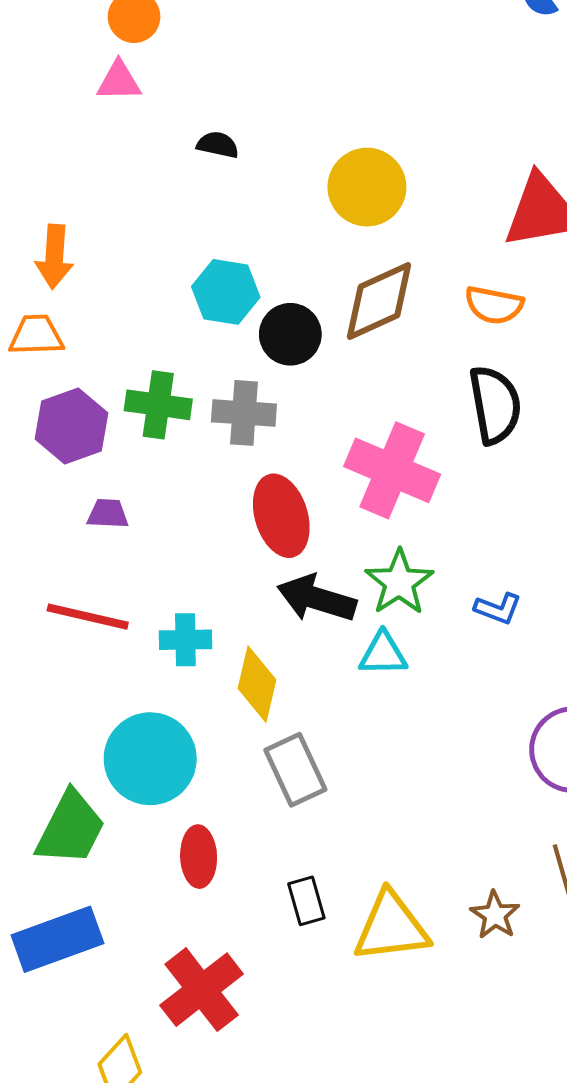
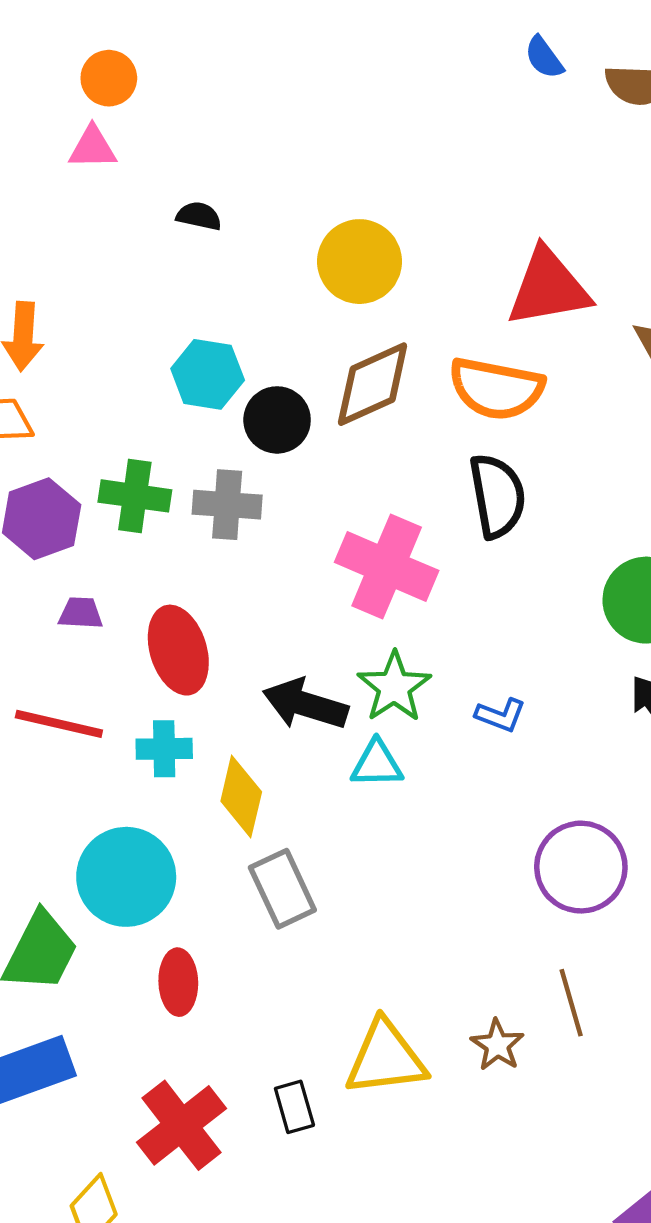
orange semicircle: (494, 305) -> (496, 389), size x1.5
red ellipse: (281, 516) -> (178, 650), moved
black rectangle: (306, 901) -> (294, 1107), moved

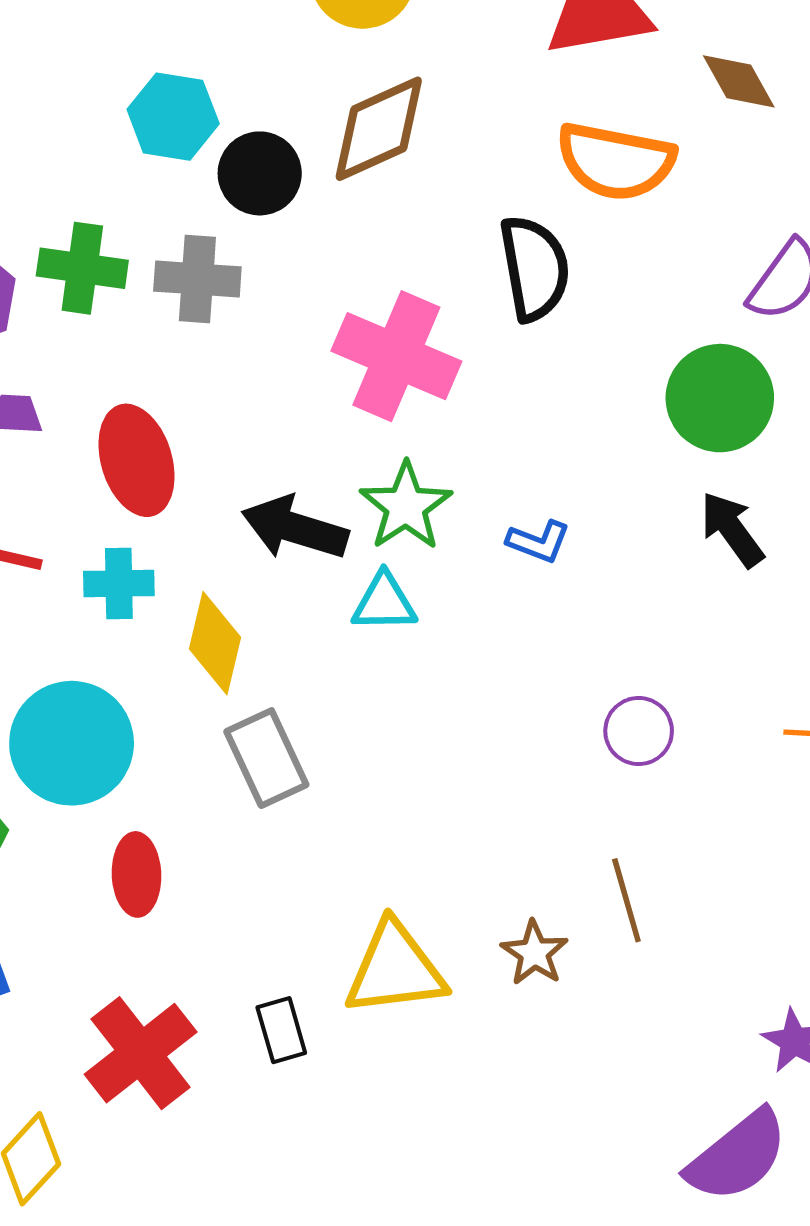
orange semicircle: (496, 389) -> (616, 161), moved
purple circle: (581, 867) -> (639, 731), size x0.6

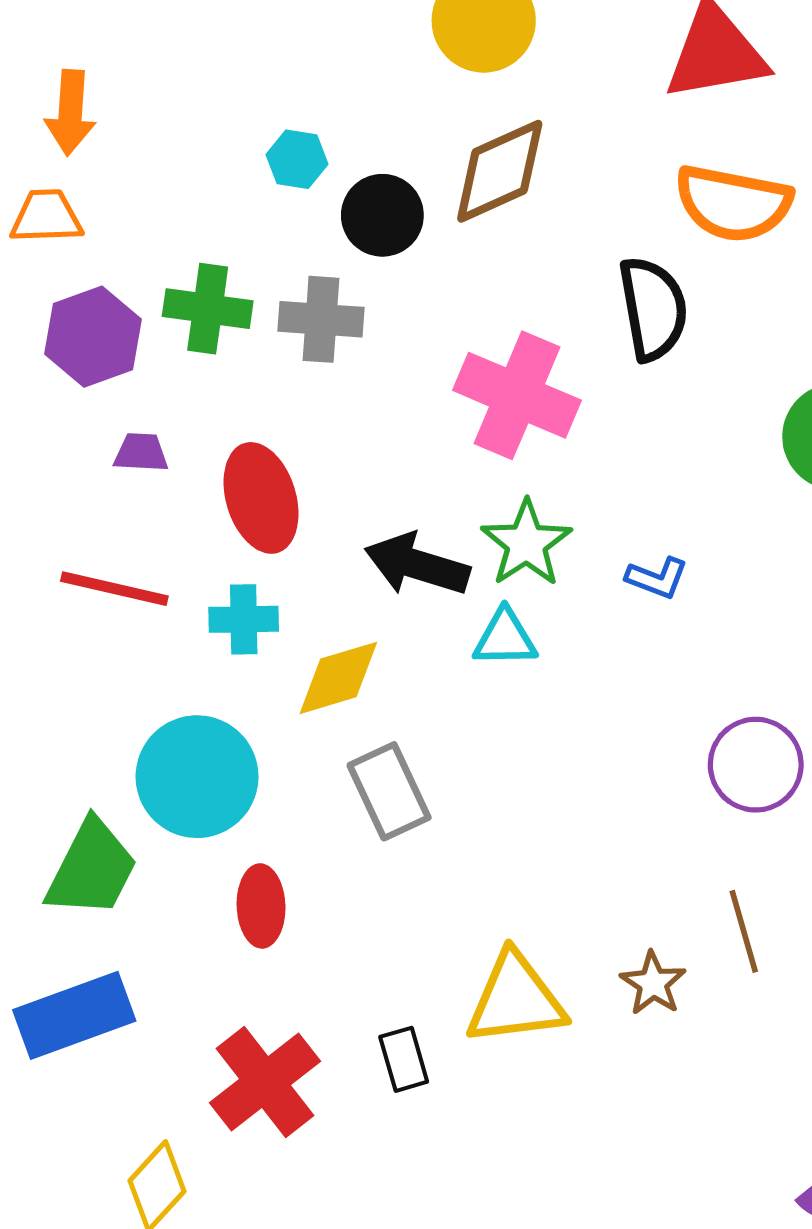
cyan hexagon: (173, 117) -> (297, 159), size x0.7
yellow diamond: (215, 643) -> (338, 678), turned 60
purple circle: (639, 731) -> (756, 765), size x1.4

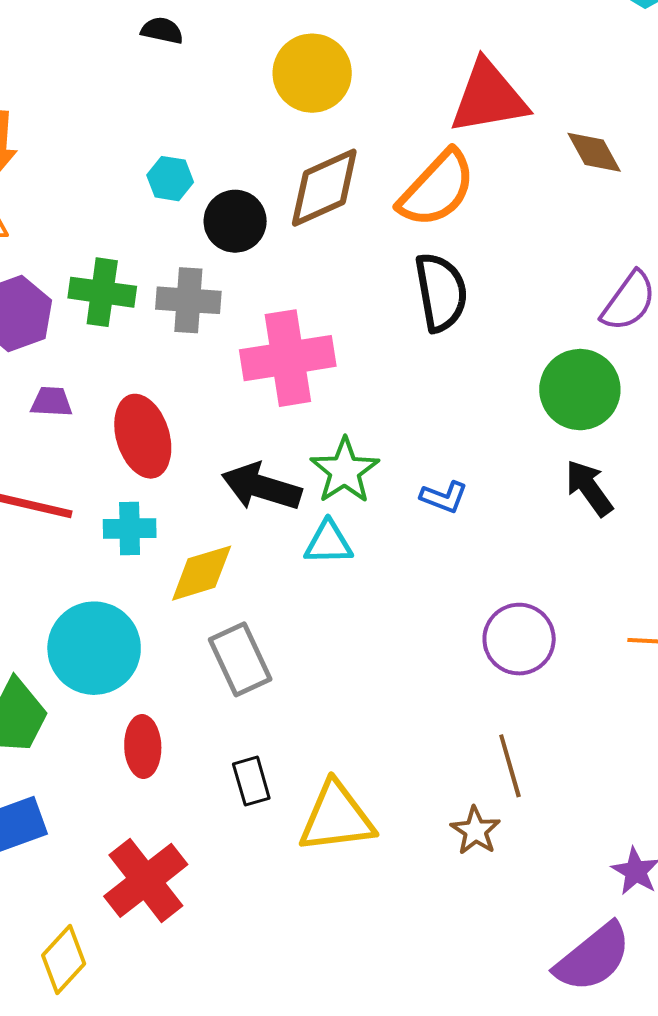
orange semicircle: (733, 203) -> (437, 189), moved, turned -58
pink cross: (517, 395) -> (288, 358), moved, turned -32
brown star: (653, 983) -> (475, 831), moved
black rectangle: (404, 1059) -> (251, 781), moved

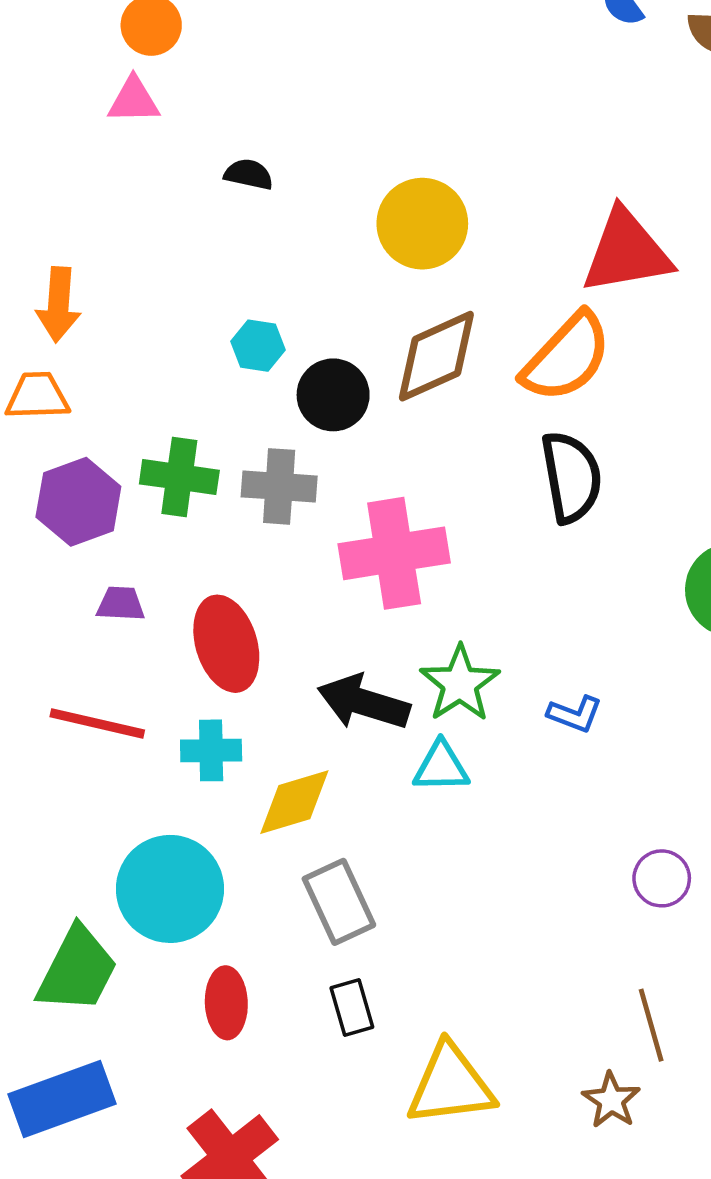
purple circle: (519, 639) -> (662, 878), size x0.7
black rectangle: (251, 781) -> (352, 1007), moved

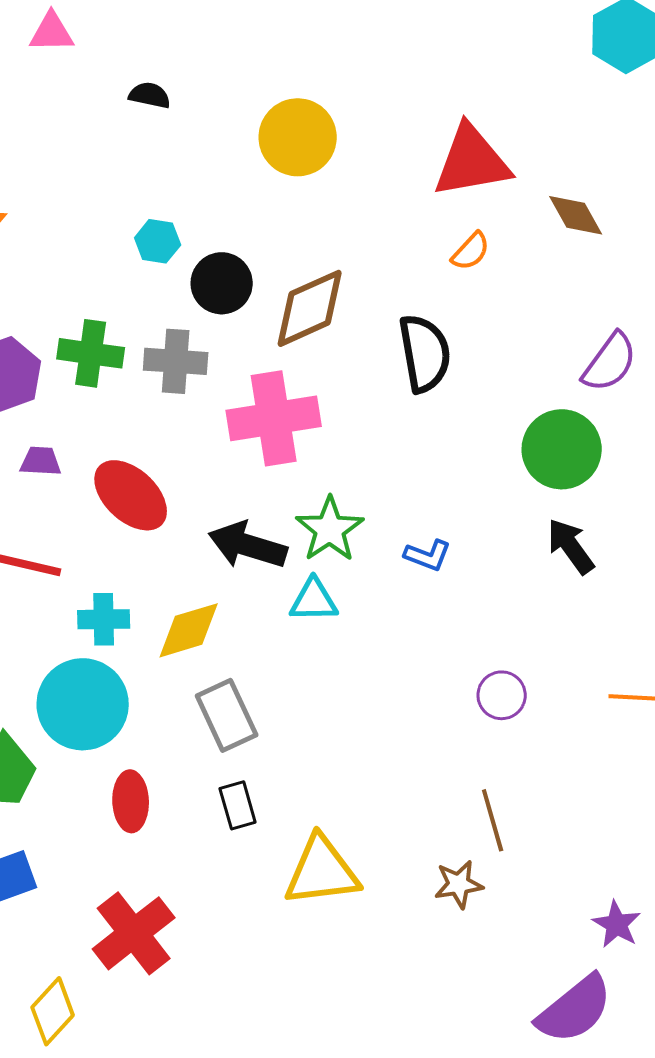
brown diamond: (436, 356) -> (310, 308), moved
orange semicircle: (567, 357) -> (471, 251), moved, size x0.5
red ellipse: (226, 644) -> (131, 495), turned -30
cyan cross: (211, 750) -> (104, 619), moved
brown star: (611, 1100) -> (459, 884), turned 30

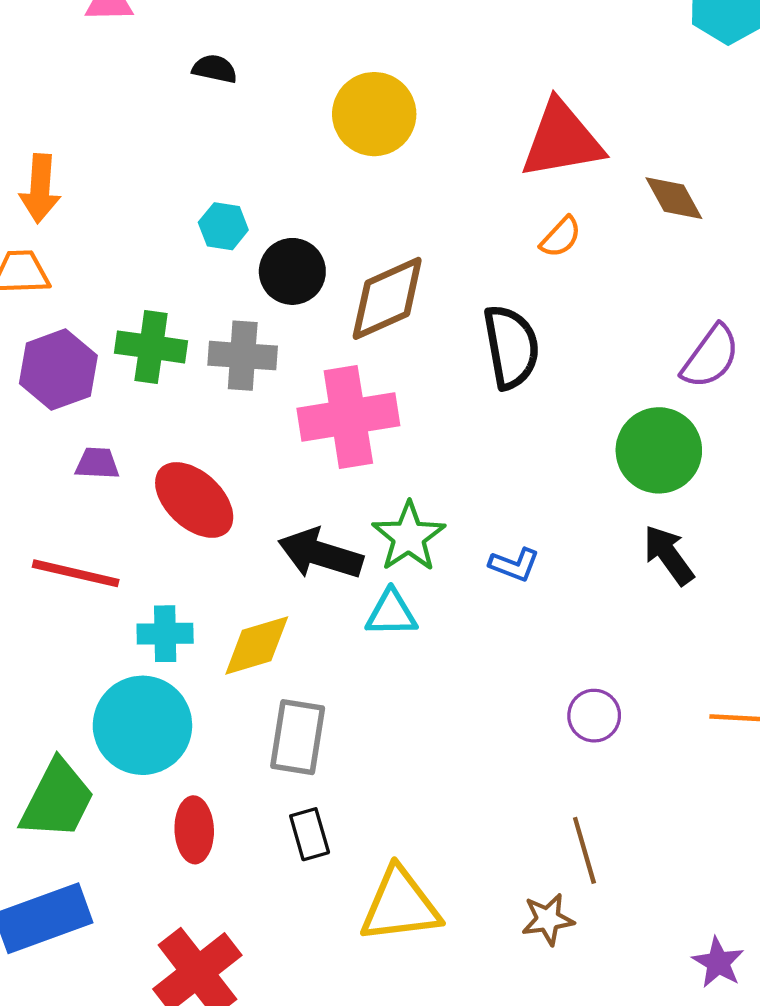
gray rectangle: (227, 715) -> (298, 737), turned 34

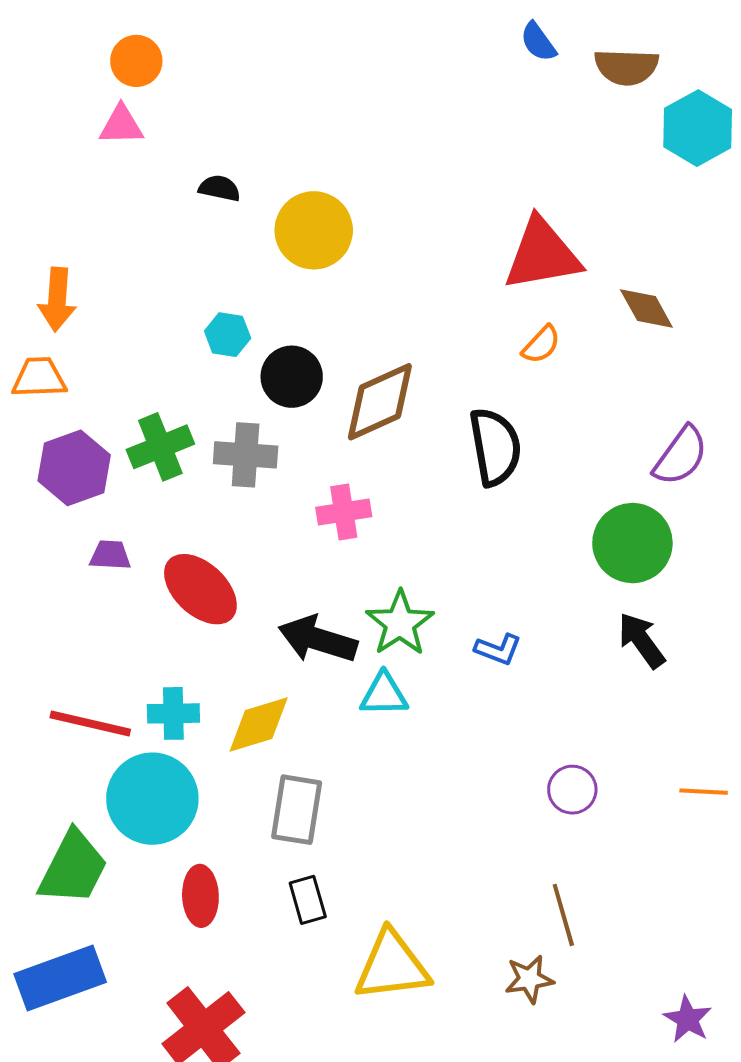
yellow circle: (374, 114) -> (314, 230), moved
green cross: (151, 347) -> (160, 447), turned -30
pink cross: (348, 417) -> (344, 512), size x0.6
red line: (76, 573) -> (90, 723), moved

